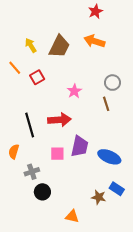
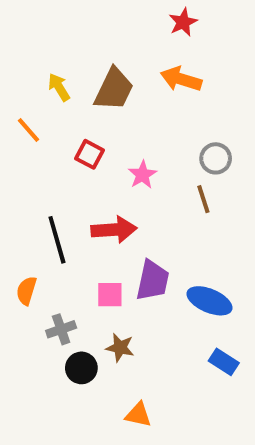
red square: (37, 77) -> (90, 154), moved, turned -32
brown star: (99, 197) -> (120, 348), moved

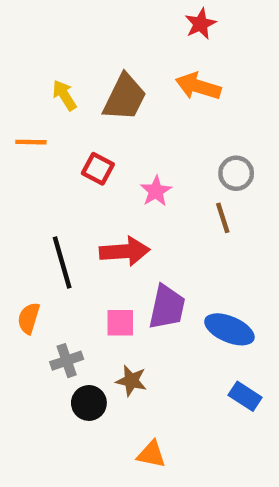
orange line: (28, 130) -> (31, 142), turned -48

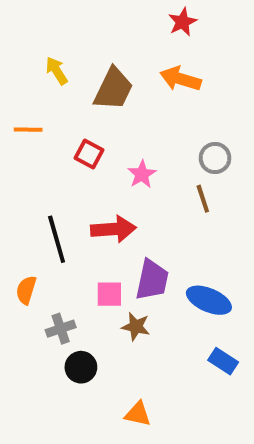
yellow arrow: (64, 95) -> (57, 71), moved
brown star: (131, 381) -> (136, 327), moved

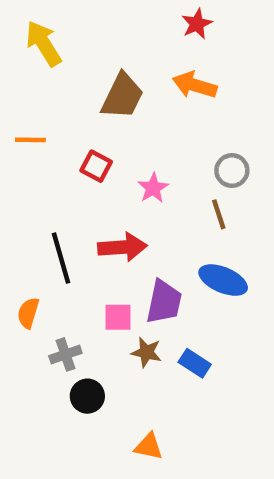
yellow arrow: (57, 71) -> (44, 44), moved, size x1.5
blue ellipse: (209, 300) -> (223, 280), moved
blue rectangle: (223, 361) -> (195, 363), moved

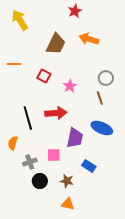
red star: (197, 24) -> (75, 11), moved
pink square: (118, 317) -> (54, 155), moved
brown star: (146, 352) -> (67, 181), moved

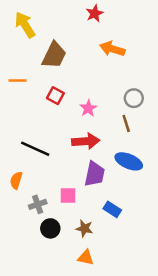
brown trapezoid: (56, 44) -> (54, 55), moved
red arrow: (56, 113) -> (86, 141), moved
black line: (28, 118) -> (35, 149), turned -50

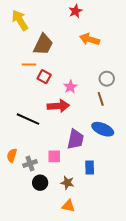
orange line: (17, 80) -> (29, 65), moved
red arrow: (86, 141) -> (58, 106), moved
orange semicircle: (16, 180) -> (12, 155), moved
blue rectangle: (112, 209) -> (90, 168), turned 56

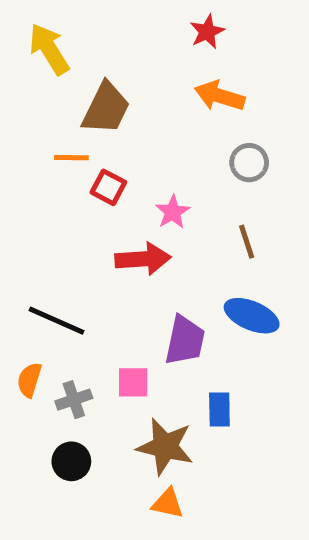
red star: (75, 11) -> (207, 32), moved
gray circle: (107, 79) -> (249, 163), moved
black line: (28, 119) -> (57, 321), moved
black circle: (40, 183) -> (71, 461), moved
brown star: (67, 183) -> (165, 447), size x1.6

